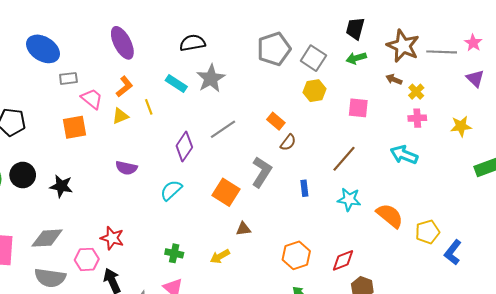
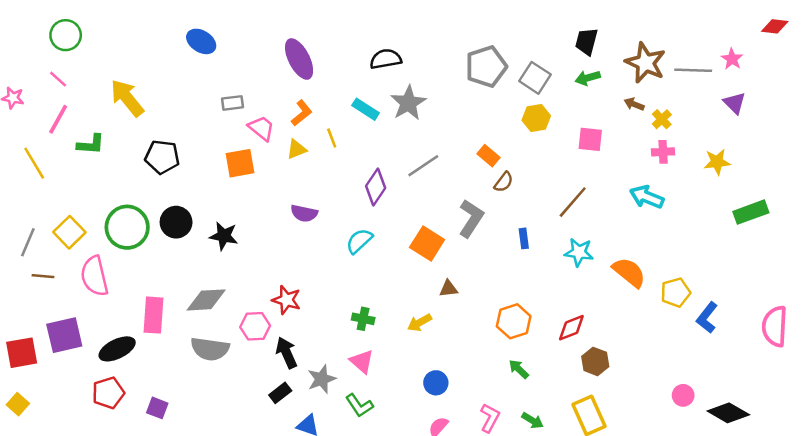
blue ellipse: (43, 49) -> (201, 41), moved, size x0.7

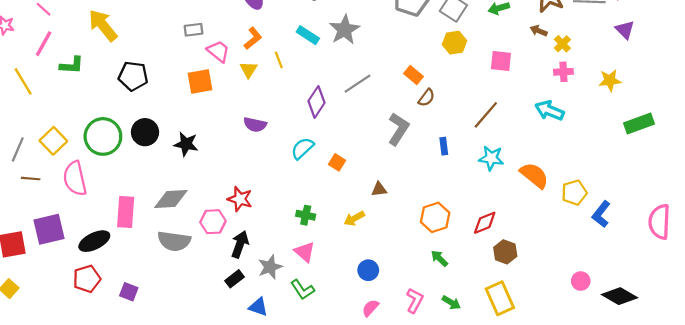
yellow triangle: (297, 149) -> (249, 70), turned -36
orange square: (427, 243) -> (337, 162), moved, size x0.6
black arrow: (286, 353) -> (240, 244), turned 44

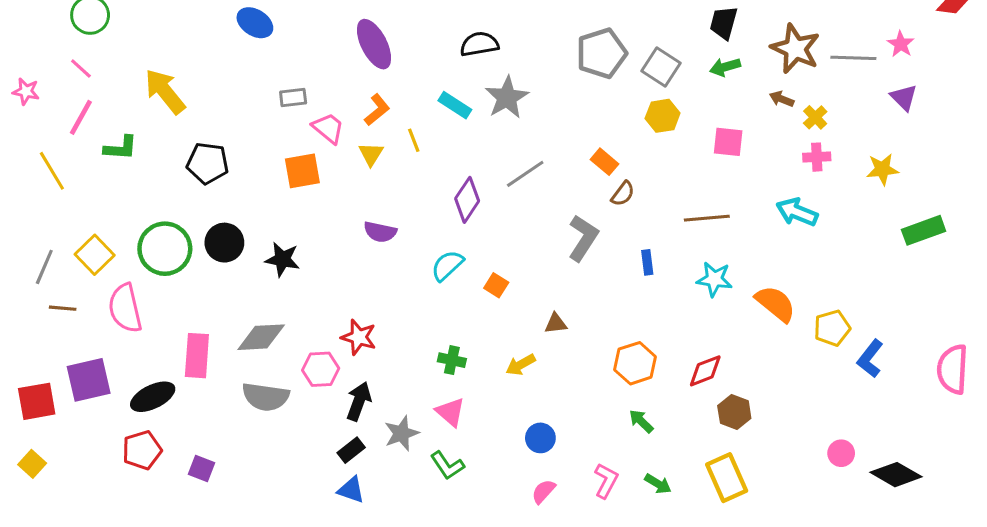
brown line: (486, 115) -> (707, 218), turned 44
blue triangle: (258, 307) -> (351, 490), moved

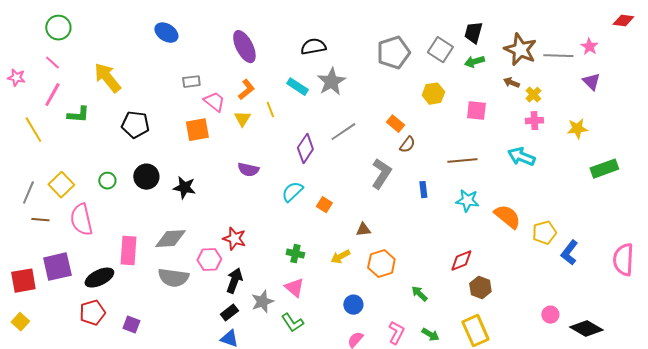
gray square: (661, 67) -> (440, 50), moved
green circle: (165, 249) -> (107, 181), size x0.5
orange hexagon: (635, 363) -> (381, 264), moved

